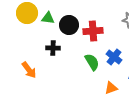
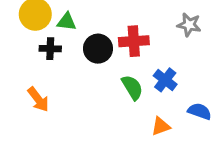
black circle: (69, 25) -> (98, 49), moved
black cross: (53, 48) -> (50, 49), moved

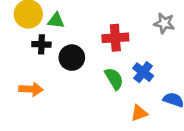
black circle: (98, 49) -> (72, 58), moved
orange arrow: (38, 99) -> (31, 89), turned -50

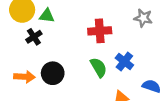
black cross: (41, 44) -> (34, 37), turned -35
black circle: (72, 58) -> (53, 73), moved

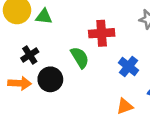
black cross: (34, 37) -> (30, 55), moved
green semicircle: (99, 67) -> (80, 58), moved

